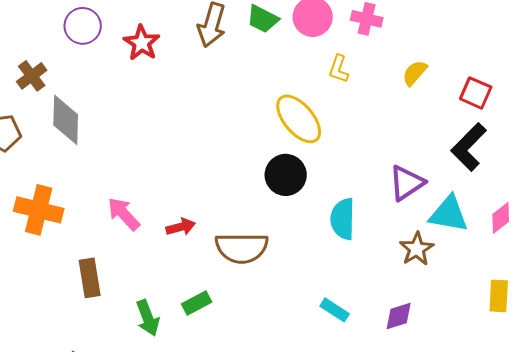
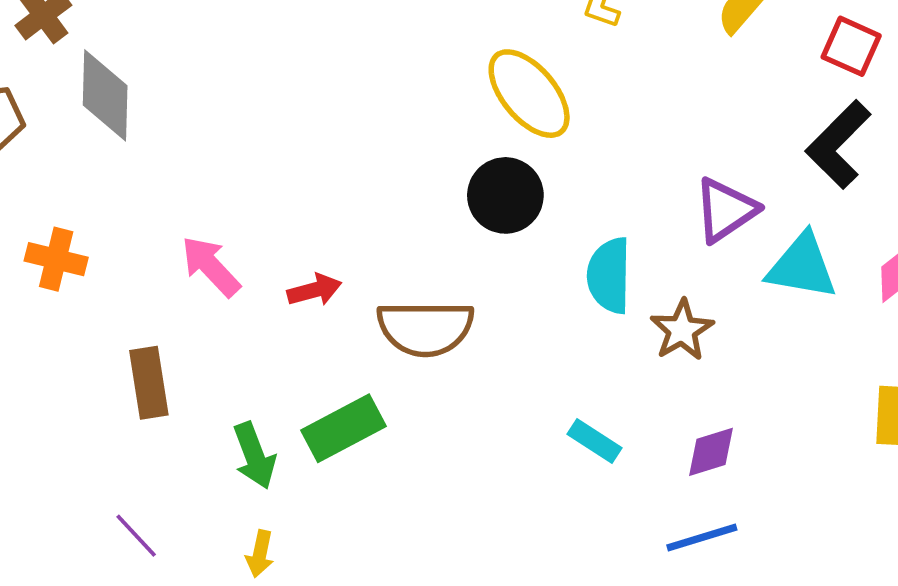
orange cross: (39, 210) -> (56, 259), size x0.7
brown star: (417, 249) -> (682, 330), moved
green rectangle: (197, 303) -> (344, 428), size x1.5

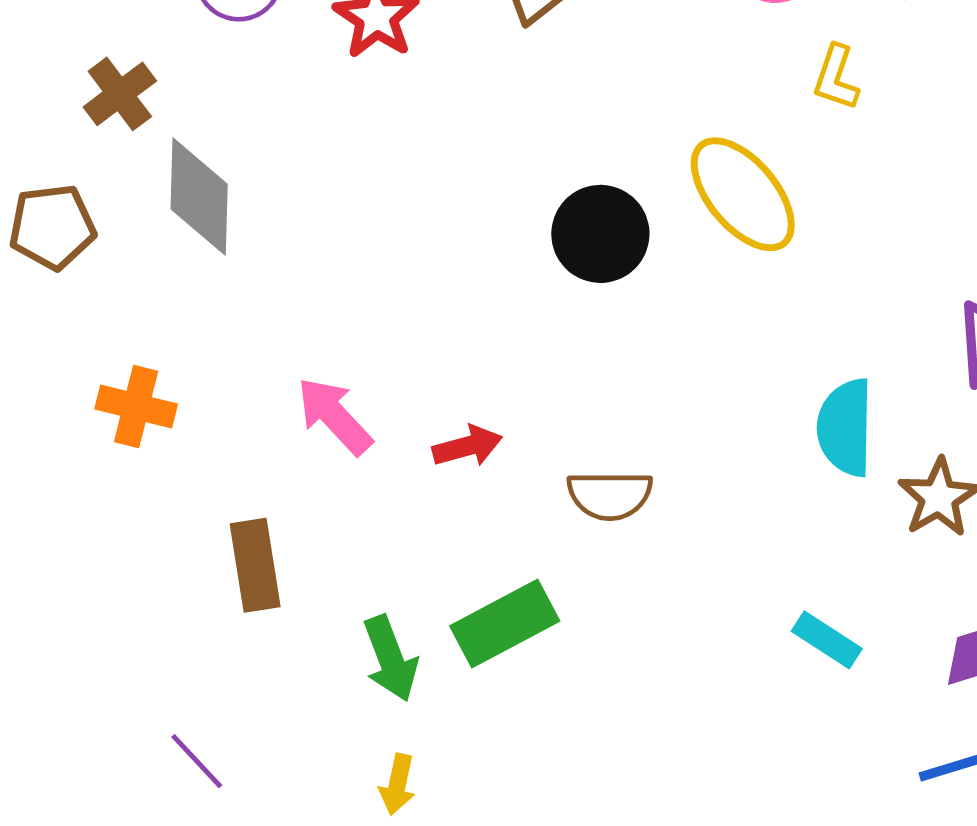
black circle: (505, 195) -> (600, 234), moved
brown semicircle: (425, 328) -> (610, 495), size x0.7
purple line: (136, 536) -> (197, 761), moved

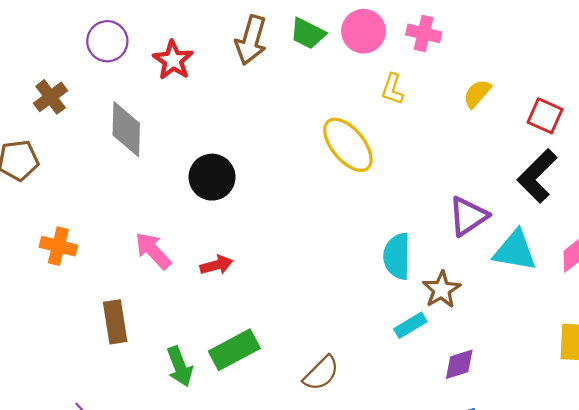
gray diamond: (199, 197) -> (126, 129), moved
black circle: (600, 234) -> (212, 177), moved
brown semicircle: (610, 495) -> (321, 373), moved, turned -45
cyan rectangle: (827, 640) -> (410, 325), moved, turned -64

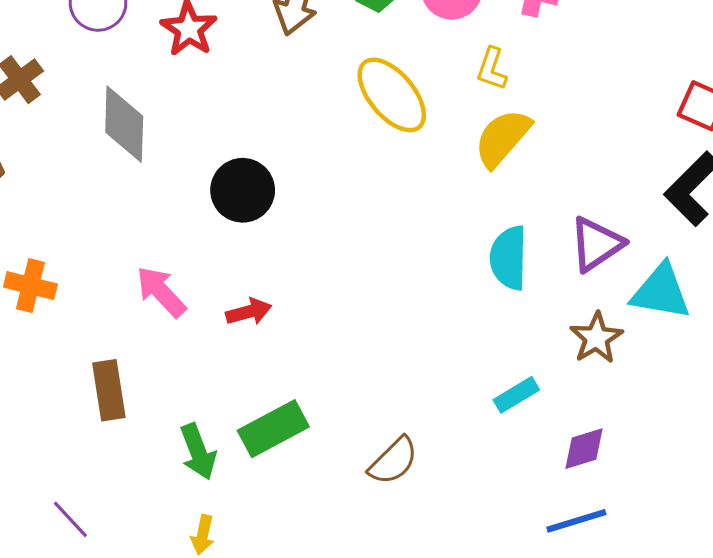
yellow semicircle: (477, 94) -> (502, 138), moved, size x1.5
yellow ellipse: (348, 145) -> (392, 95), moved
cyan semicircle: (397, 256) -> (509, 258), moved
brown star: (441, 290) -> (596, 338), moved

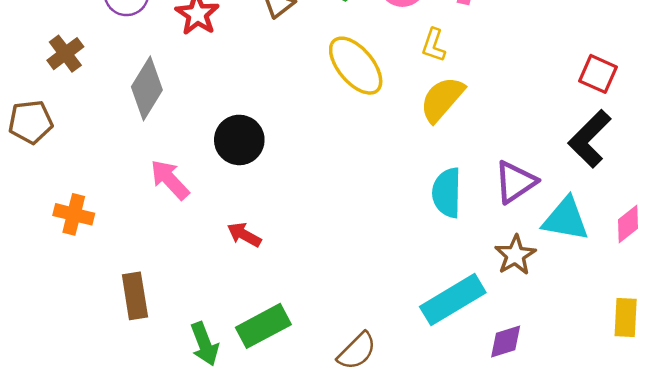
gray diamond: (124, 124) -> (147, 88), turned 30
pink arrow: (161, 292) -> (170, 180), moved
red arrow: (249, 312) -> (244, 235), turned -136
cyan rectangle: (516, 395) -> (453, 300), size x1.8

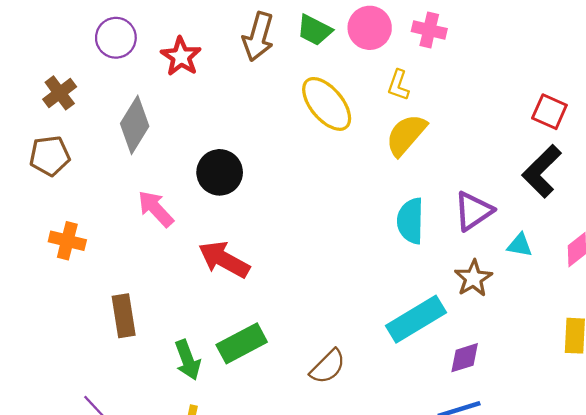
brown pentagon: (31, 122) -> (50, 156), moved
cyan triangle: (566, 219) -> (520, 245), size x0.6
red arrow: (244, 235) -> (224, 260), size x1.6

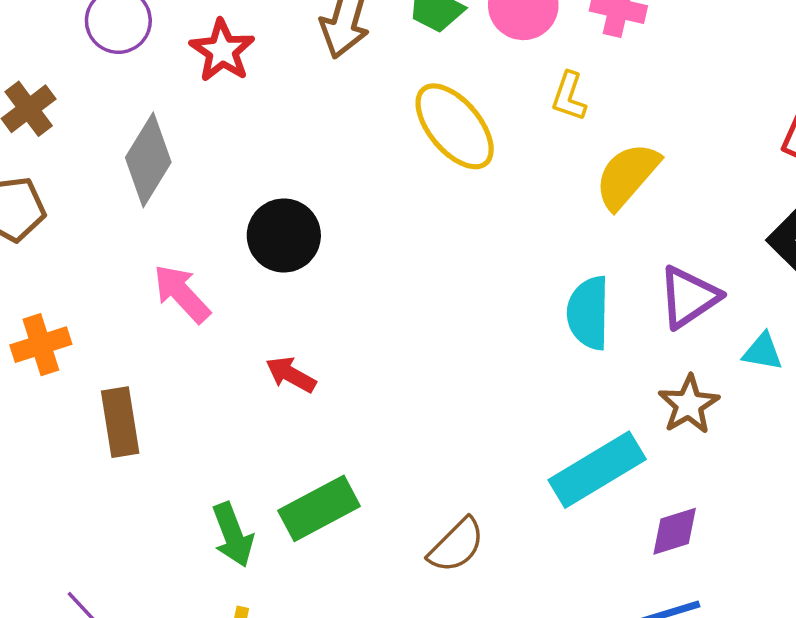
yellow semicircle: (406, 135) -> (627, 176), moved
orange cross: (67, 241) -> (41, 345), turned -32
red arrow: (224, 260) -> (291, 375), size x0.6
brown rectangle: (124, 316) -> (120, 422), moved

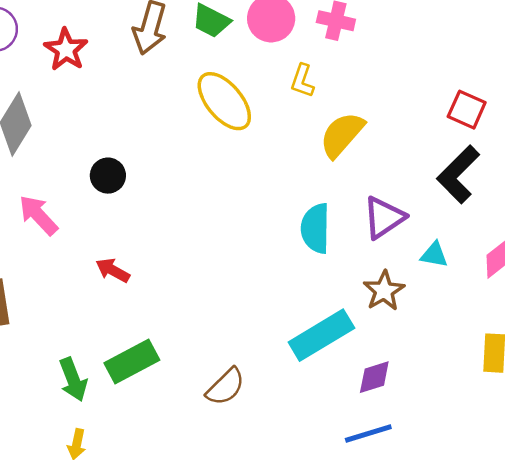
black circle: (284, 235) -> (108, 176), size x0.7

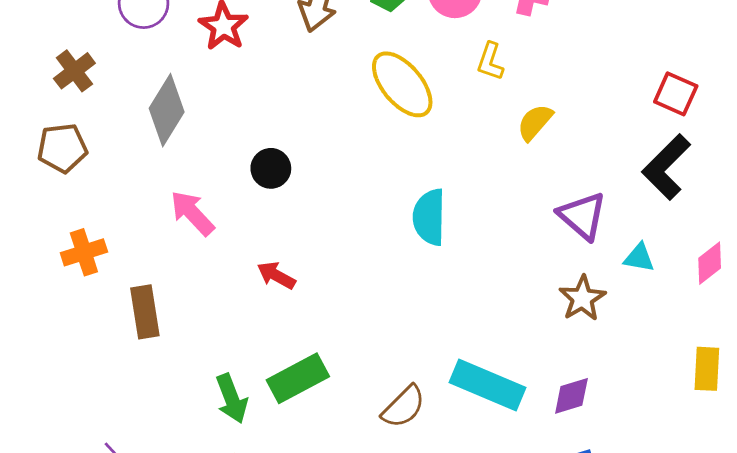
yellow semicircle: (342, 135) -> (535, 122), size x0.7
purple triangle: (384, 218) -> (582, 216), turned -45
cyan semicircle: (315, 228) -> (429, 217), moved
cyan rectangle: (321, 335) -> (488, 385), moved, turned 54

